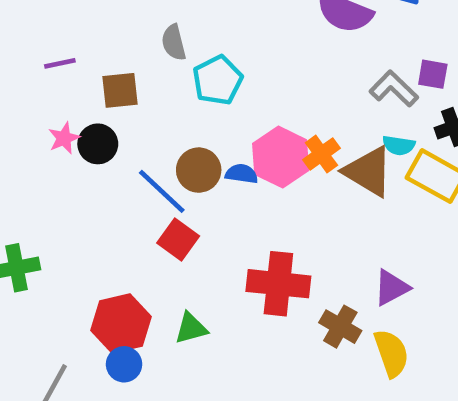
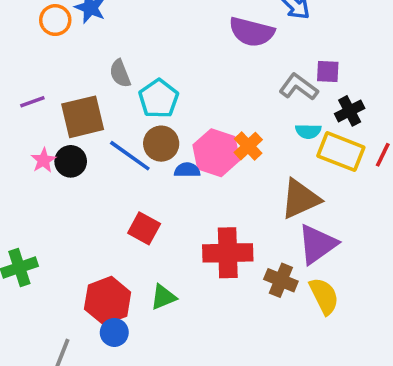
brown square: (120, 90) -> (83, 117), size x1.4
brown circle: (199, 170) -> (161, 144), moved
brown triangle: (368, 171) -> (300, 199), moved, turned -48
blue line: (162, 191) -> (130, 156), moved
purple triangle: (391, 288) -> (317, 244), size x1.4

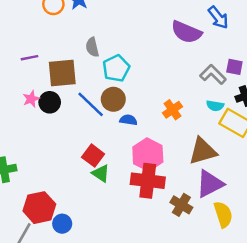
pink hexagon: (216, 153) -> (148, 155), moved
yellow semicircle: (324, 296) -> (223, 214), moved
green triangle: (163, 297) -> (101, 173), moved, turned 48
red hexagon: (108, 301) -> (39, 208), moved

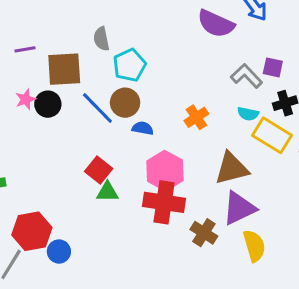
green triangle: (101, 173) -> (107, 192), turned -36

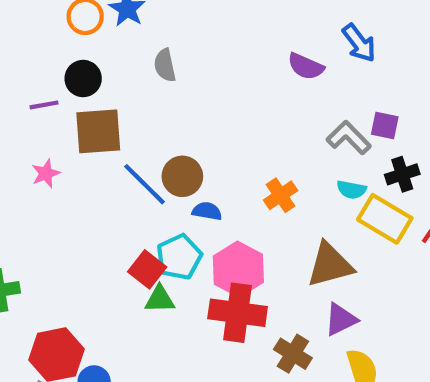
purple semicircle: (216, 24) -> (306, 66), size x0.7
gray semicircle: (101, 39) -> (165, 65), moved
cyan pentagon: (129, 65) -> (179, 257), moved
black circle: (48, 104) -> (83, 79), moved
purple triangle: (239, 208) -> (341, 320), size x0.7

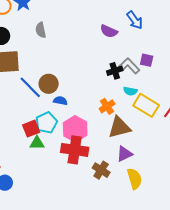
black cross: (402, 174) -> (115, 71), moved
orange cross: (281, 195) -> (107, 106), moved
red square: (147, 269) -> (31, 129), turned 30

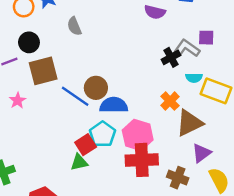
blue semicircle: (60, 101) -> (114, 105), size x1.6
green triangle: (37, 143) -> (79, 162), moved

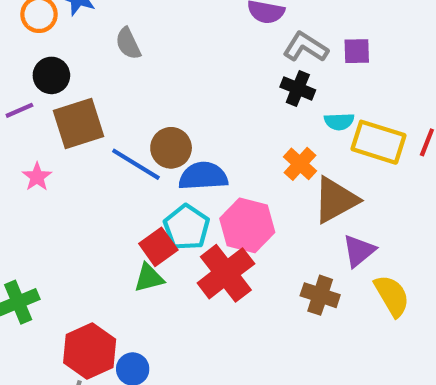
gray L-shape: (187, 48) -> (306, 47), moved
black cross: (171, 57) -> (298, 88), turned -36
red cross: (142, 160) -> (226, 273), moved, turned -32

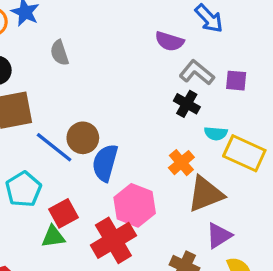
blue semicircle: (203, 176) -> (105, 163), turned -78
cyan pentagon: (187, 227) -> (23, 189), moved

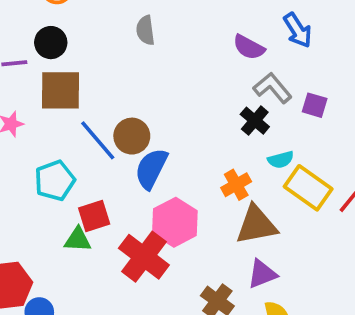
gray semicircle: (59, 53) -> (145, 30), moved
cyan semicircle: (216, 133) -> (281, 160), turned -30
red cross: (113, 240) -> (144, 257), turned -33

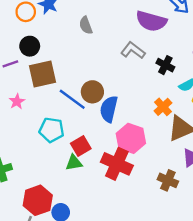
purple semicircle: (249, 47) -> (151, 21), size x1.5
gray L-shape: (273, 88) -> (133, 50), moved
cyan pentagon: (55, 181) -> (52, 130), turned -30

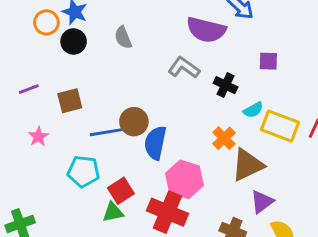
black circle: (30, 46) -> (74, 41), moved
brown square: (42, 74) -> (70, 101), size x0.7
blue line: (72, 99) -> (109, 132), turned -44

